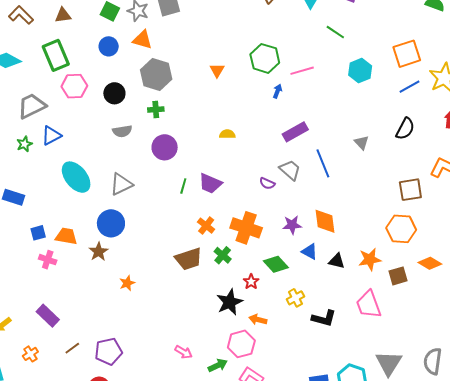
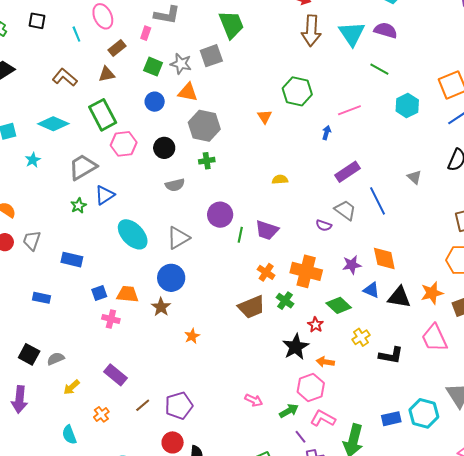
green hexagon: (265, 58) -> (297, 91), moved
purple circle: (165, 147) -> (220, 215), moved
black triangle: (337, 261) -> (399, 297), size x1.4

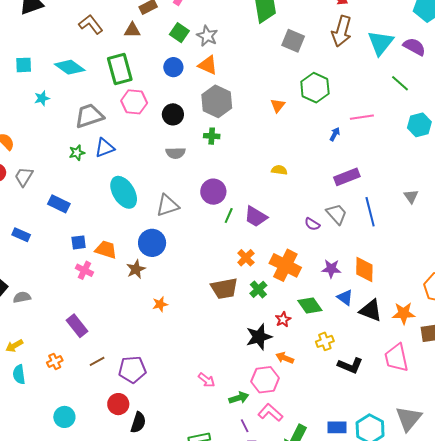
gray square: (211, 56) -> (293, 41), moved, turned 30
yellow arrow: (72, 387) -> (14, 346), moved

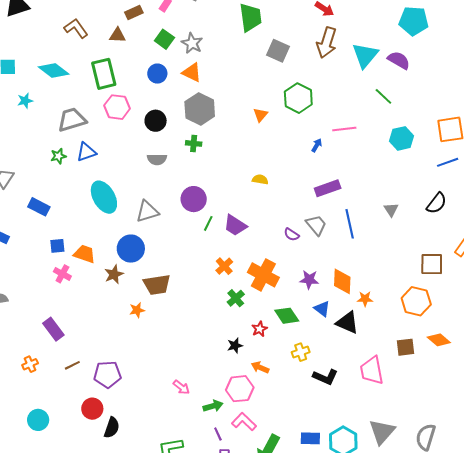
brown trapezoid: (224, 288) -> (157, 285), moved
orange star: (404, 313) -> (365, 299), moved, size x0.7
black star: (259, 337) -> (235, 346), size x0.6

